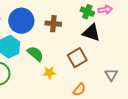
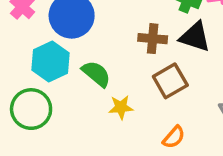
brown cross: (53, 24) -> (153, 39), moved

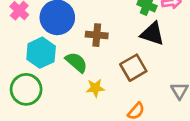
brown cross: (153, 39) -> (97, 35), moved

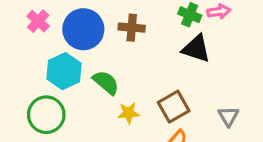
brown cross: (97, 35) -> (132, 28), moved
brown square: (133, 68) -> (174, 107), moved

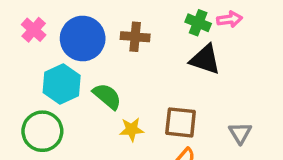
brown square: (174, 107) -> (181, 122), turned 36

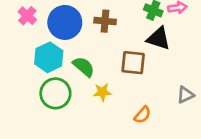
brown square: (181, 122) -> (133, 63), moved
green circle: (42, 131) -> (55, 93), moved
gray triangle: (240, 133) -> (185, 95), turned 36

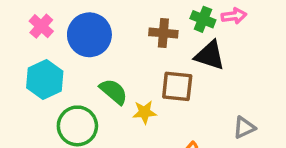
brown cross: (105, 21) -> (163, 33), moved
cyan hexagon: (49, 57) -> (45, 79), moved
yellow star: (102, 92) -> (144, 112), moved

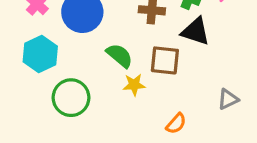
green semicircle: (114, 92) -> (120, 56), moved

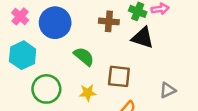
brown square: (165, 60) -> (119, 76), moved
yellow star: (134, 85) -> (88, 93), moved

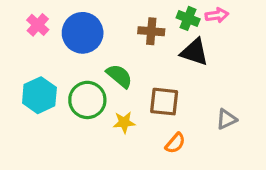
cyan hexagon: (23, 55) -> (39, 95), moved
green circle: (46, 89) -> (87, 100), moved

